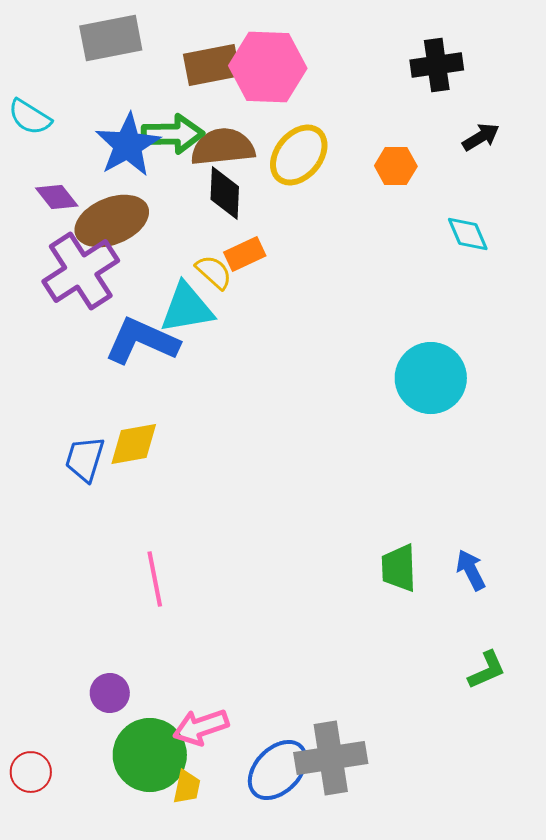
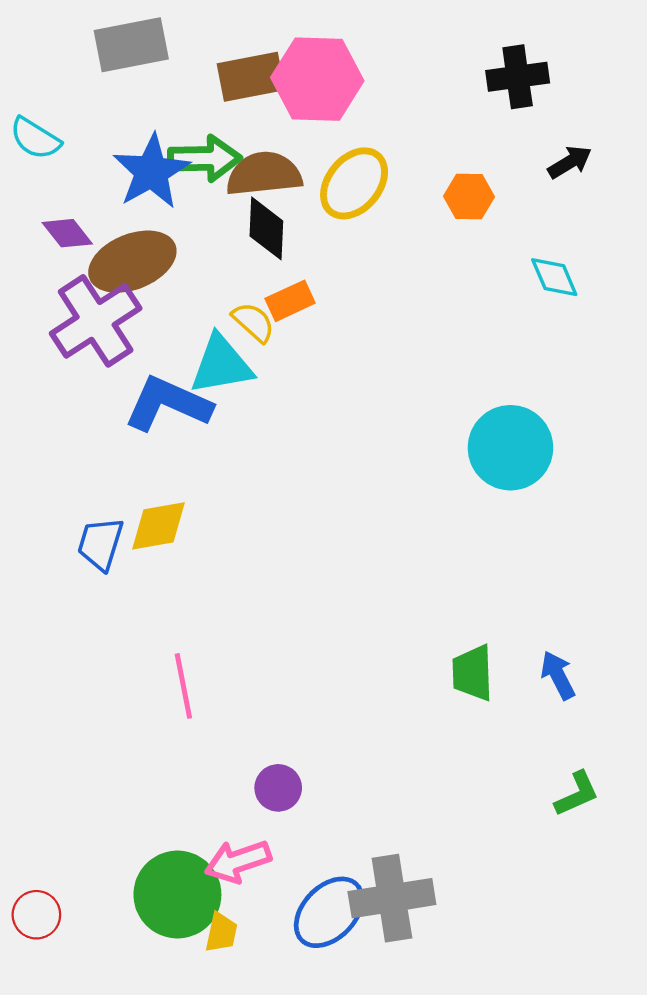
purple circle: (110, 693) -> (278, 788), moved

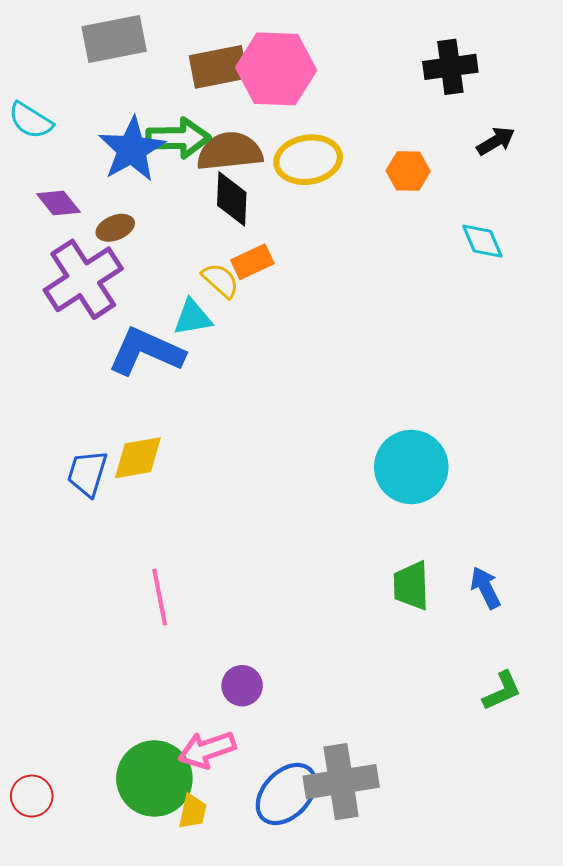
yellow ellipse: (354, 183) -> (308, 160), turned 42
brown ellipse: (132, 262) -> (115, 228), size x0.5
cyan triangle: (221, 365) -> (193, 317), size x0.7
cyan circle: (510, 448) -> (411, 467), moved

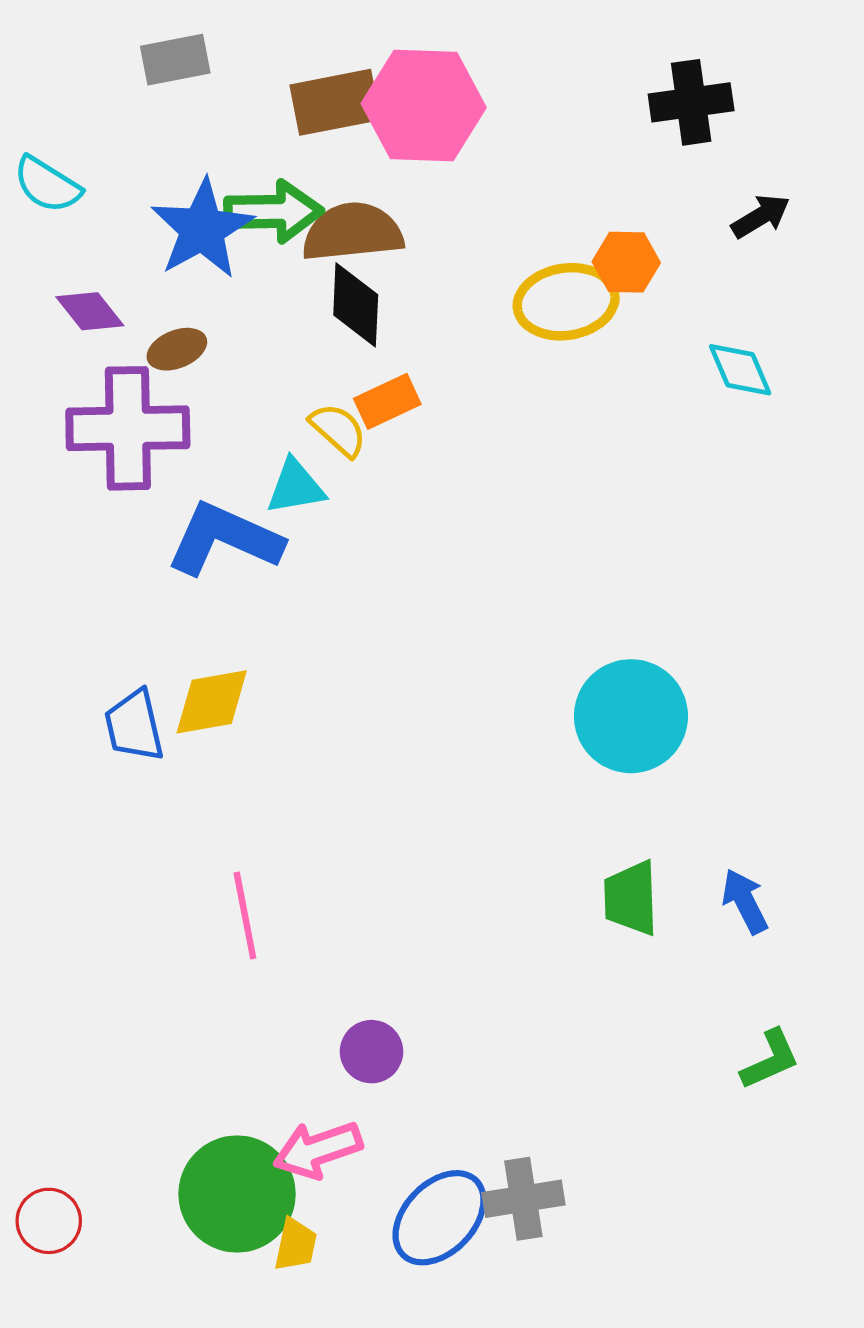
gray rectangle: (114, 39) -> (175, 60), size x0.7
yellow ellipse: (308, 160) -> (566, 302), moved
purple cross: (83, 279) -> (128, 428), turned 32
blue trapezoid: (87, 473) -> (134, 726), turned -30
gray cross: (341, 782) -> (523, 1199), size x0.7

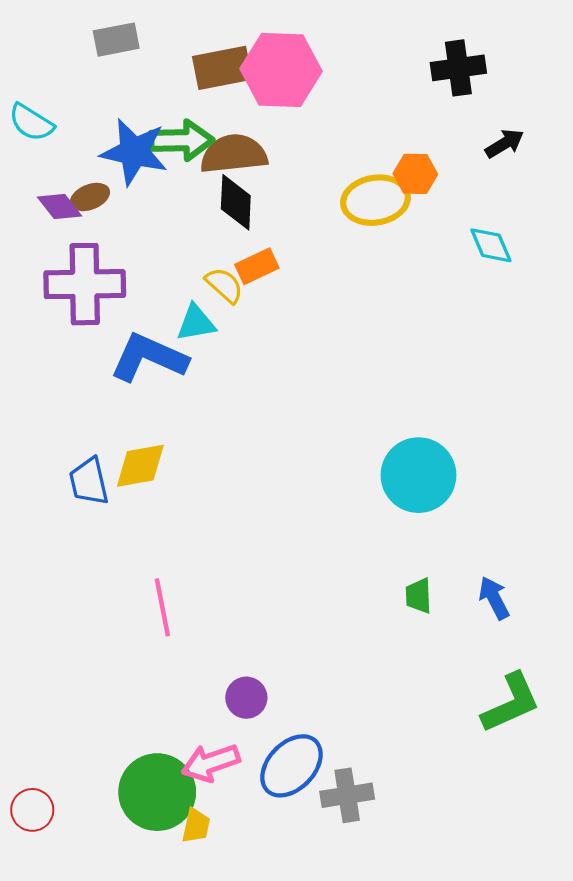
blue star: (202, 229) -> (134, 152), turned -30
brown ellipse: (177, 349) -> (90, 197), moved
green trapezoid: (631, 898) -> (418, 596), size x0.7
green L-shape: (770, 1060) -> (511, 703), size x1.5
blue ellipse: (440, 1218) -> (291, 766), moved

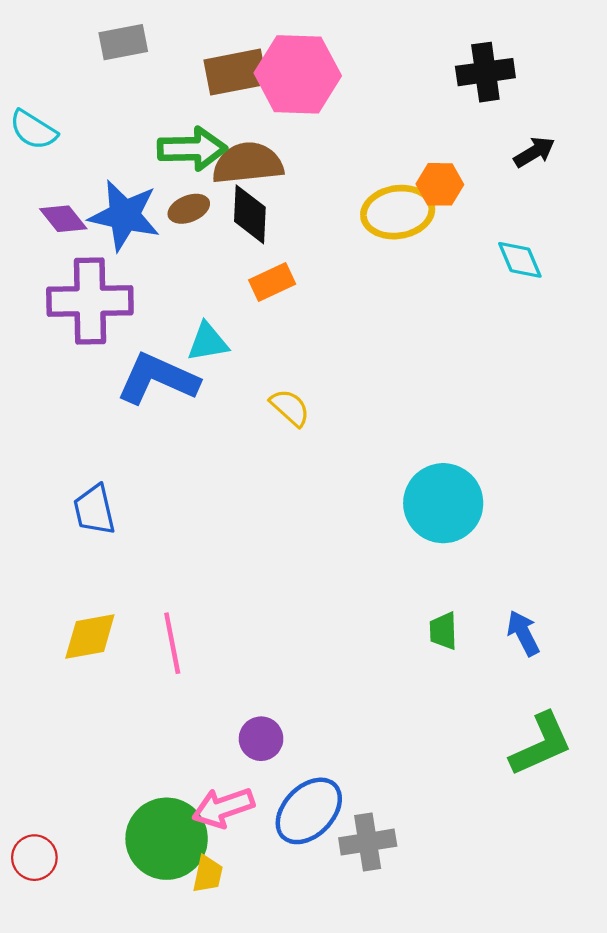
blue star: (134, 152) -> (124, 215), moved
brown ellipse: (90, 197) -> (189, 209), moved
yellow semicircle: (224, 285) -> (290, 408), moved
yellow diamond: (140, 466) -> (90, 636), moved

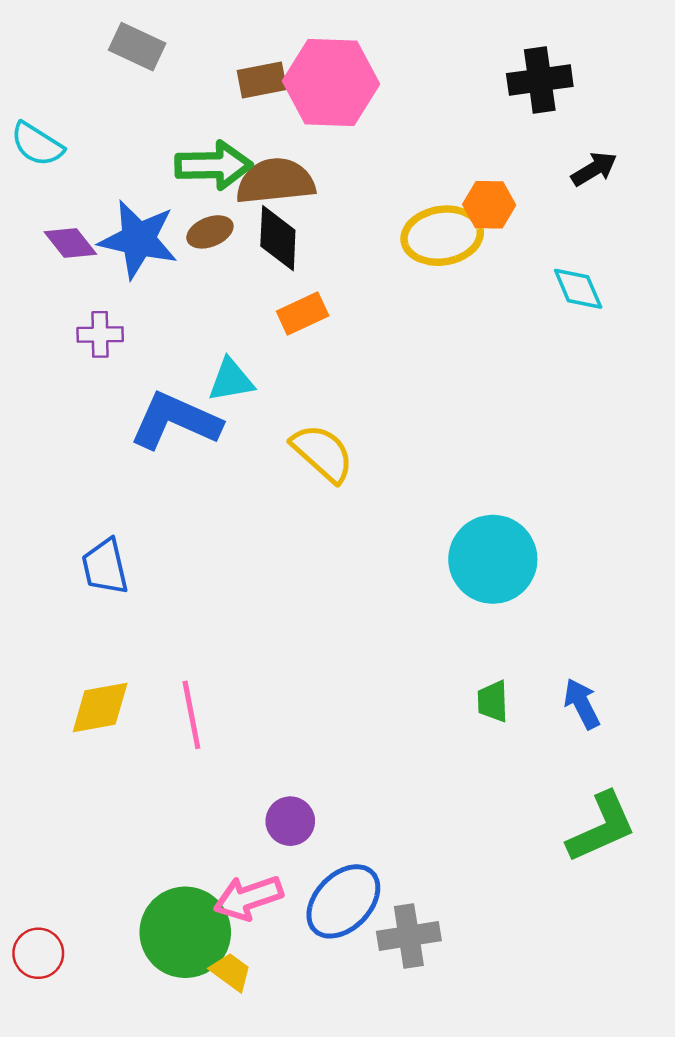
gray rectangle: (123, 42) -> (137, 47), turned 36
brown rectangle: (235, 72) -> (262, 80), size x0.7
purple cross: (90, 301) -> (100, 334), size x0.5
yellow semicircle: (290, 408) -> (322, 453), size x1.4
yellow trapezoid: (208, 874) -> (231, 972), turned -66

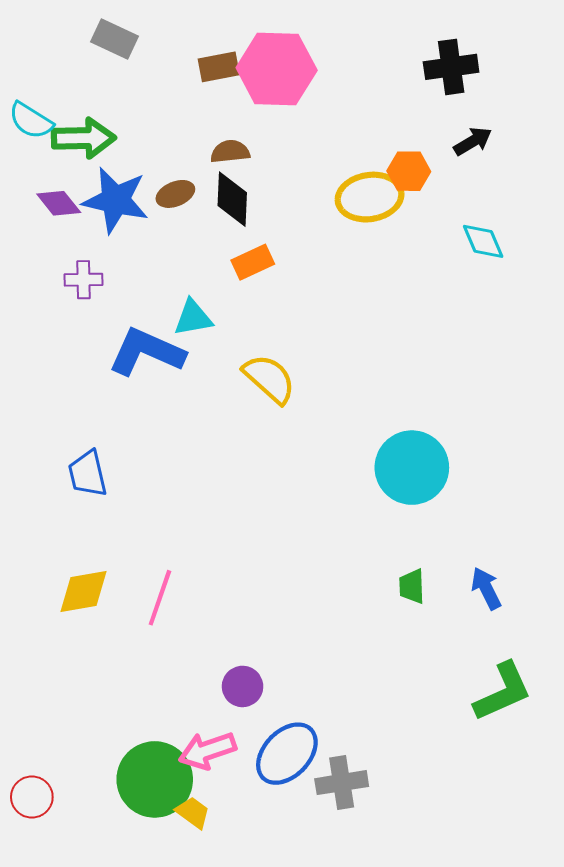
green arrow: (214, 165) -> (83, 138), moved
black arrow: (594, 169) -> (473, 141), moved
brown semicircle: (275, 181) -> (230, 152), size x0.6
pink line: (191, 715) -> (160, 598), turned 30

